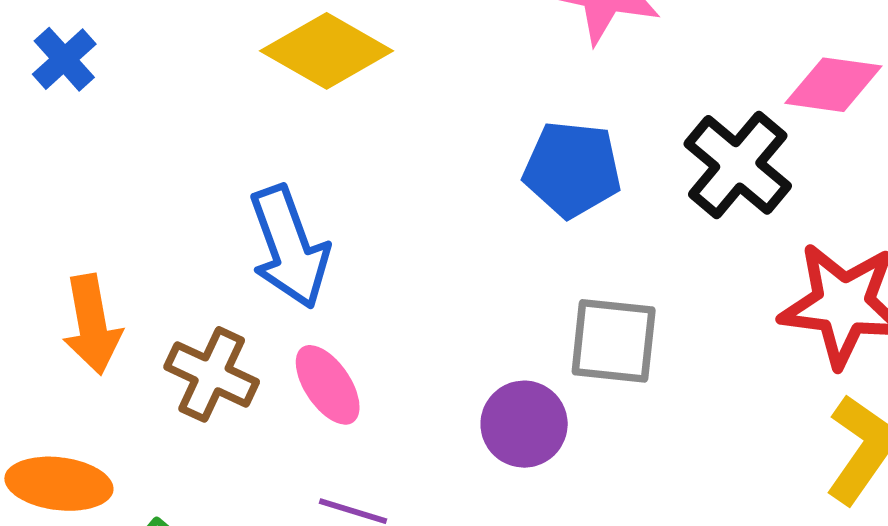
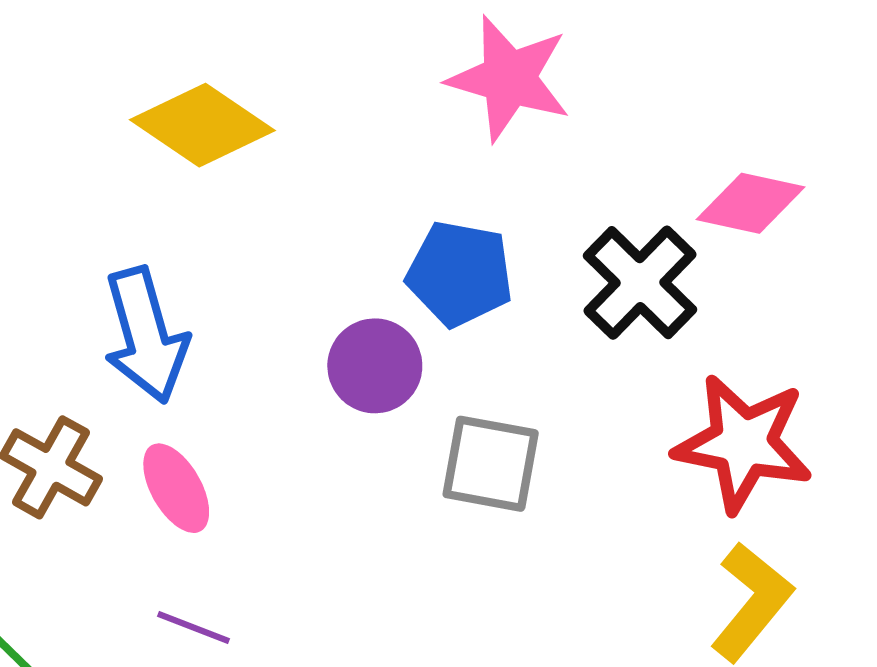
purple circle: (524, 424) -> (375, 366), moved

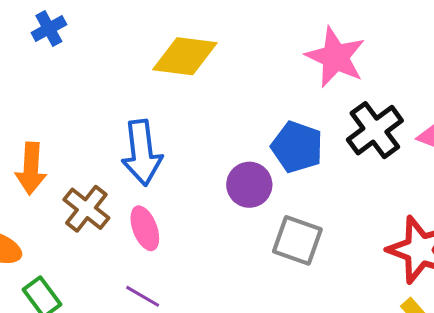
yellow diamond: (202, 125) -> (185, 56), turned -36
black cross: (640, 283) -> (375, 130), moved

